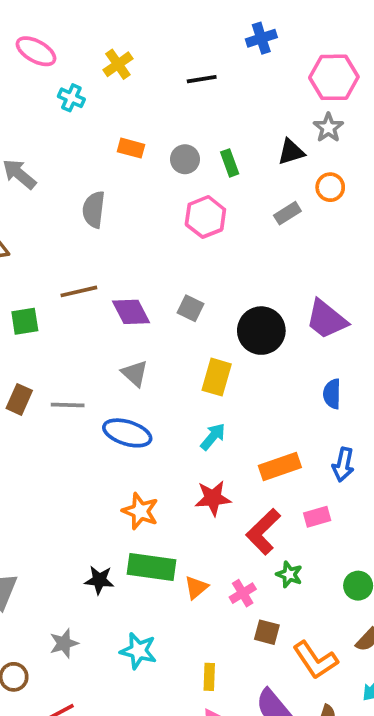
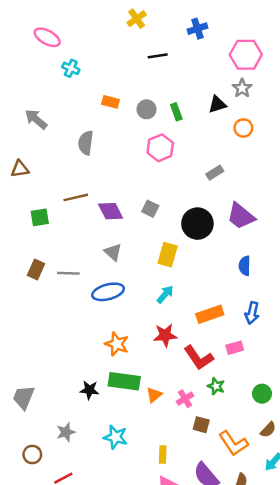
yellow cross: (118, 64) -> (137, 19), moved
gray rectangle: (287, 213) -> (215, 173), moved
blue ellipse: (127, 433) -> (108, 292), turned -32
red L-shape: (263, 532) -> (199, 358), turned -80

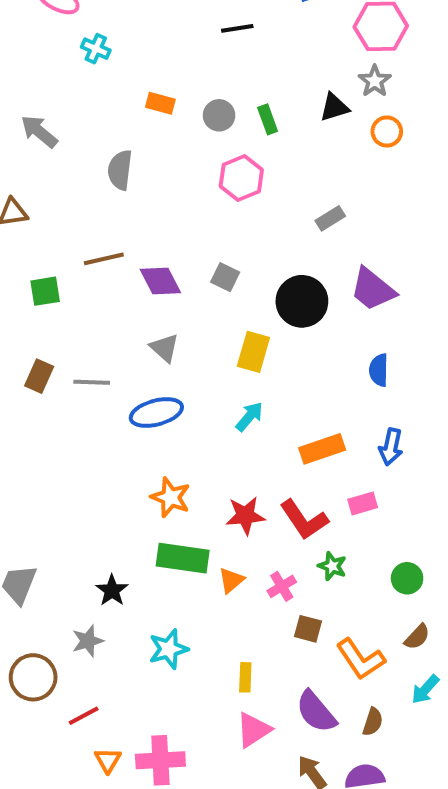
orange circle: (243, 128) -> (387, 132), moved
red star: (165, 335) -> (245, 516), moved
black star: (89, 390) -> (112, 590), moved, turned 30
cyan star: (115, 437) -> (169, 649), turned -30
brown circle: (32, 455) -> (33, 677), size x1.5

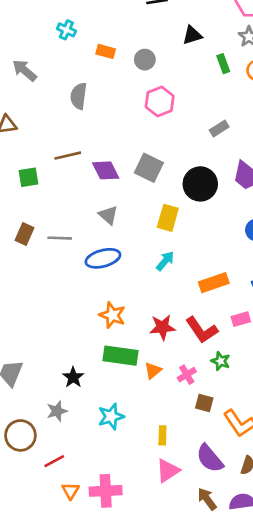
cyan cross: (96, 49) -> (66, 30), moved
black triangle: (334, 107) -> (192, 35), moved
green rectangle: (268, 119) -> (223, 64), moved
gray square: (225, 277) -> (149, 168), size x1.5

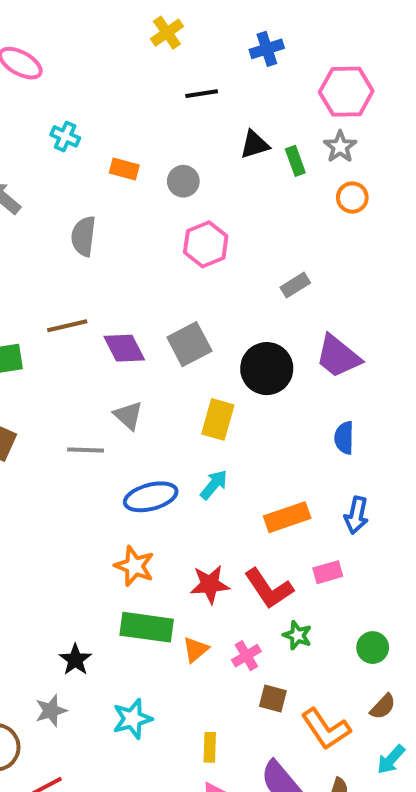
green rectangle: (223, 64) -> (295, 161), moved
gray square: (149, 168) -> (189, 344), turned 36
gray line: (60, 238) -> (86, 450), moved
blue ellipse: (103, 258) -> (151, 497), moved

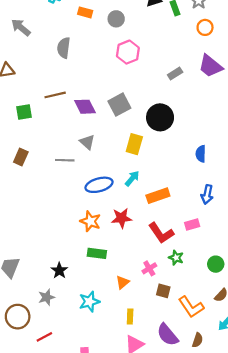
purple trapezoid: (338, 356) -> (210, 66), moved
orange rectangle: (287, 517) -> (158, 196), moved
red star: (210, 584) -> (121, 218), moved
green rectangle: (147, 627) -> (97, 253), size x0.7
orange triangle: (195, 650) -> (123, 282), moved

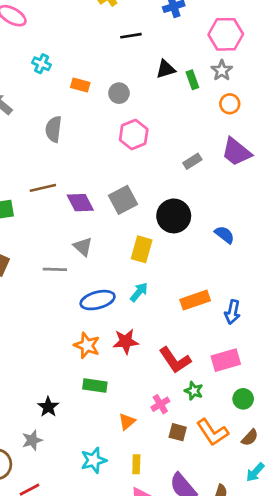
blue semicircle: (201, 154) -> (224, 235), moved, turned 126
orange rectangle: (158, 196) -> (195, 300), moved
pink rectangle: (192, 224) -> (226, 360), moved, size x1.5
cyan star: (89, 302) -> (94, 460), moved
orange L-shape: (191, 307) -> (212, 432), moved

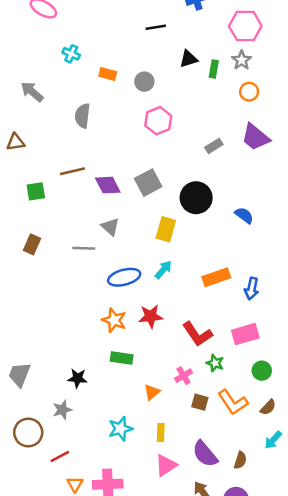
green rectangle: (192, 80) -> (214, 69), turned 30
black star: (48, 407) -> (77, 378), turned -30

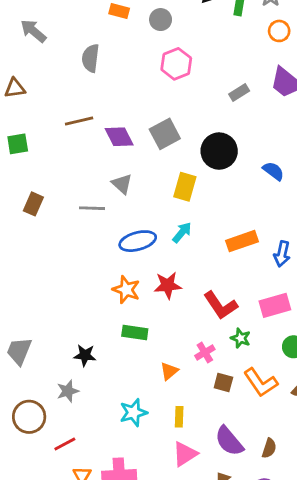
green square: (36, 191) -> (18, 144), moved

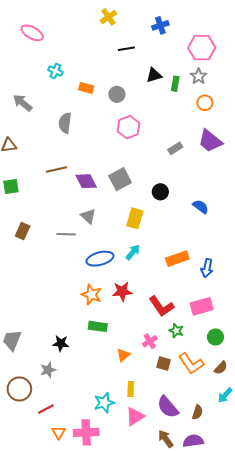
black circle: (219, 151) -> (160, 192), size x0.6
cyan star: (133, 413) -> (104, 403), moved

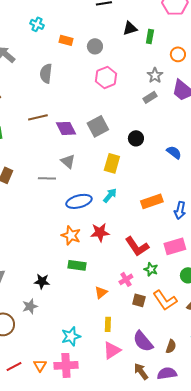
gray star: (199, 76) -> (155, 75), moved
cyan star: (104, 403) -> (71, 336), moved
red line: (46, 409) -> (14, 366), moved

